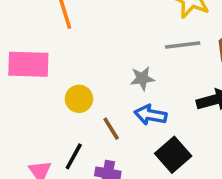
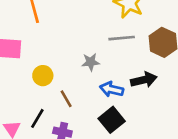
blue arrow: (150, 115) -> (112, 89), moved

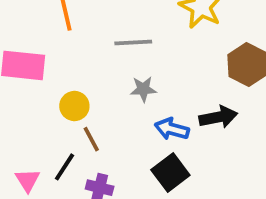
gray line: (122, 38) -> (133, 42), moved
brown line: (66, 99) -> (91, 139), moved

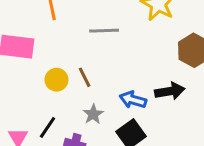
gray star: (143, 89) -> (93, 114), moved, turned -30
brown line: (91, 139) -> (85, 77), moved

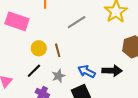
gray line: (104, 31) -> (77, 22), turned -42
black line: (47, 127) -> (34, 71), moved

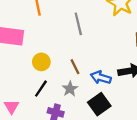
gray line: (77, 22) -> (78, 24), turned -60
brown line: (58, 50) -> (75, 67), moved

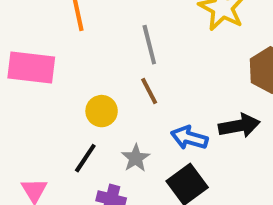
yellow circle: (41, 62) -> (102, 111), moved
brown line: (75, 67) -> (149, 91), moved

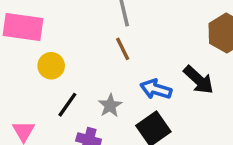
yellow circle: (102, 111) -> (51, 66), moved
black arrow: (239, 126) -> (198, 80), turned 52

